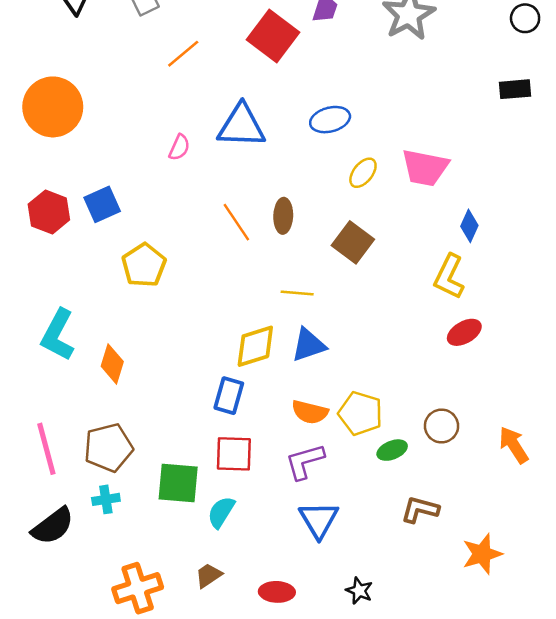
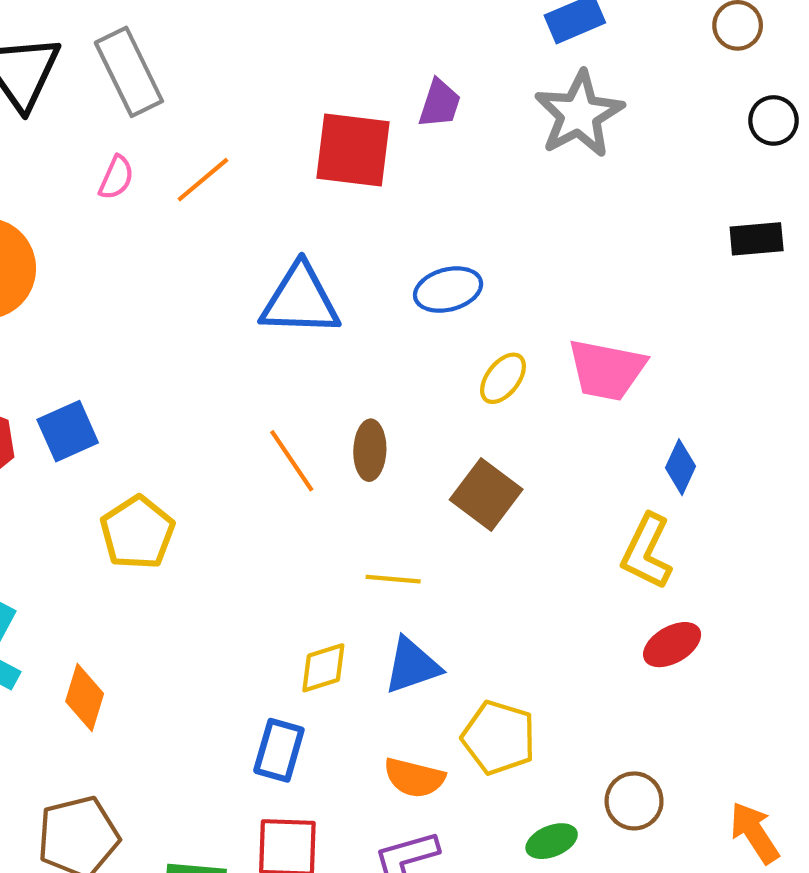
red square: (273, 36) -> (353, 150), turned -30
pink semicircle: (179, 147) -> (116, 178), moved
yellow diamond: (255, 346) -> (323, 668), size x0.7
yellow pentagon: (360, 413) -> (499, 738), moved

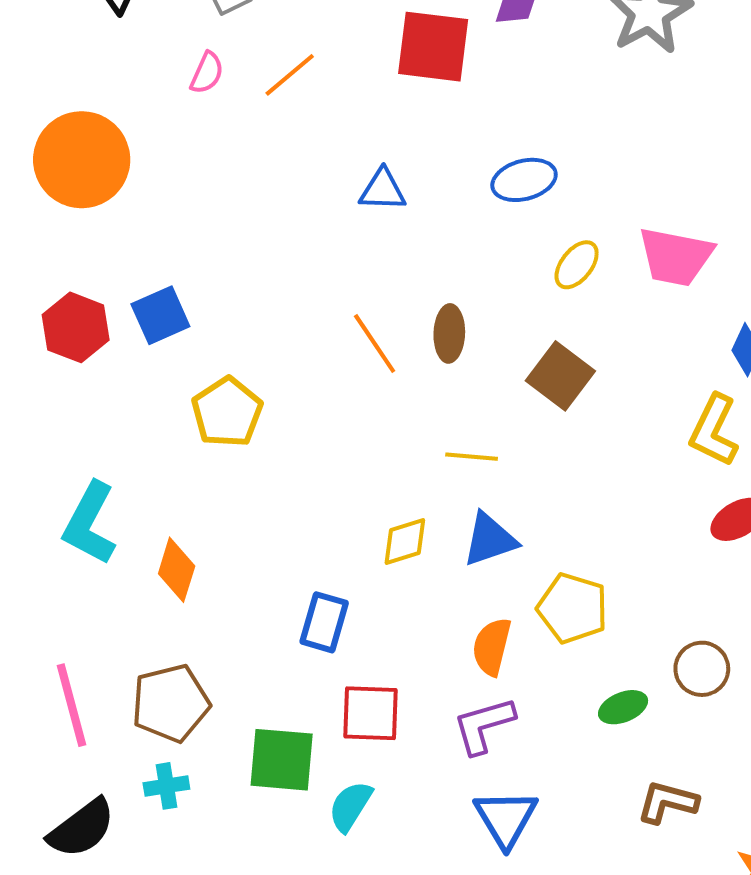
blue triangle: (300, 300) -> (383, 190), size x0.6
blue rectangle: (279, 750) -> (324, 622), moved
orange semicircle: (414, 778) -> (492, 647), turned 90

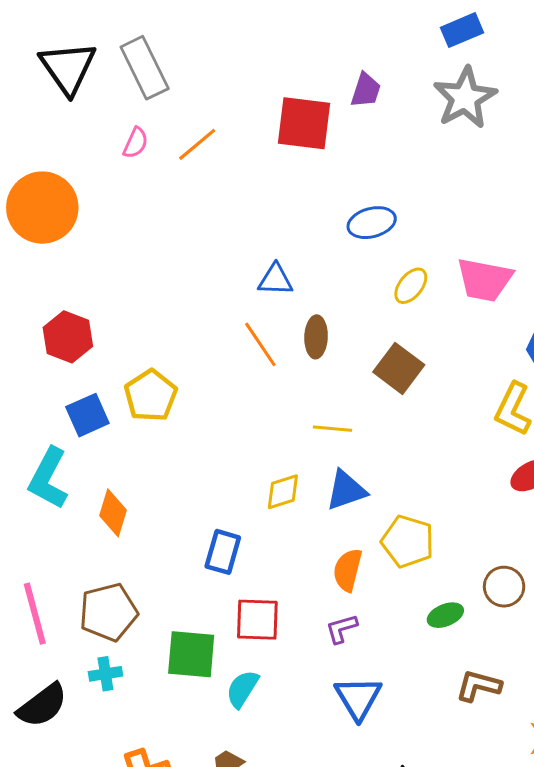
blue triangle: (383, 190) -> (275, 280), moved
blue square: (160, 315) -> (87, 415), moved
red hexagon: (76, 327) -> (68, 337), moved
purple L-shape: (484, 725) -> (342, 629), size x0.7

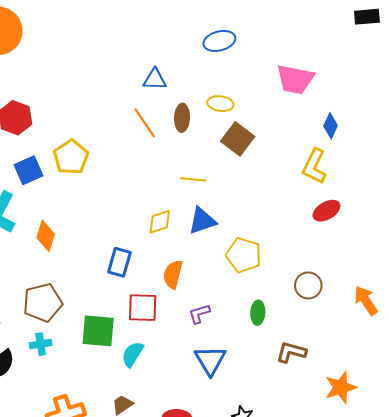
yellow ellipse: (411, 286) -> (220, 104), moved, turned 60
orange semicircle: (348, 570) -> (173, 274), moved
green ellipse: (445, 615) -> (258, 313), moved, turned -65

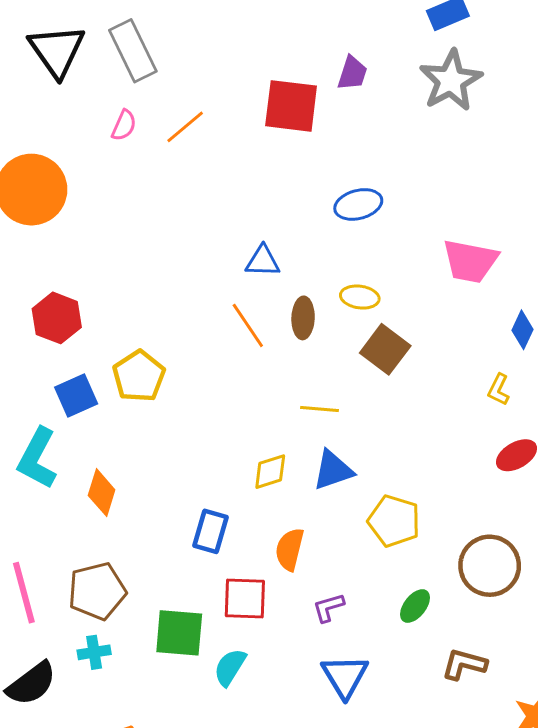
yellow L-shape: (314, 166) -> (499, 390), size x0.6
brown circle: (308, 285) -> (490, 566), size x1.5
green ellipse: (258, 313) -> (415, 606), turned 35

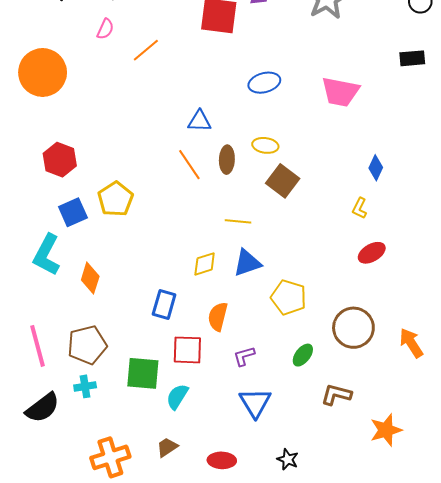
orange line: (185, 127) -> (146, 50), moved
pink trapezoid: (470, 261) -> (340, 92), moved

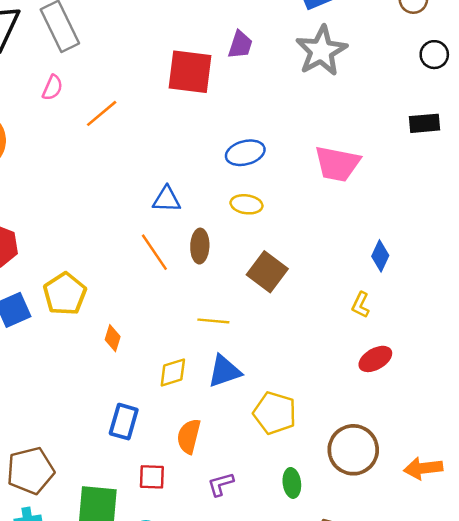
yellow ellipse: (265, 145) -> (246, 204), moved
orange diamond: (90, 278) -> (113, 338), moved, size x0.7
orange arrow: (411, 343) -> (423, 468), turned -64
red square: (187, 350) -> (152, 477), size x0.7
green ellipse: (303, 355) -> (292, 483), turned -45

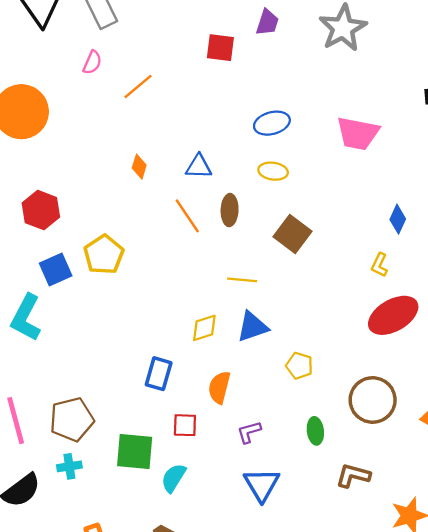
red square: (190, 72) -> (220, 48), size x0.7
orange diamond: (113, 338) -> (139, 167), moved
red ellipse: (375, 359) -> (393, 315), size x1.6
yellow pentagon: (275, 413) -> (299, 366), size x0.7

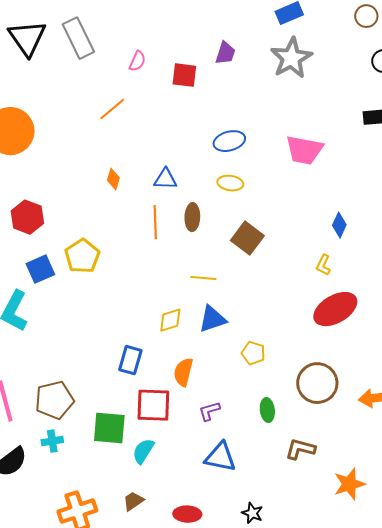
pink semicircle: (92, 62) -> (137, 61), moved
orange line: (187, 216) -> (155, 222), turned 32
red square: (185, 425) -> (153, 405), size x1.6
blue triangle: (262, 485) -> (220, 457), turned -48

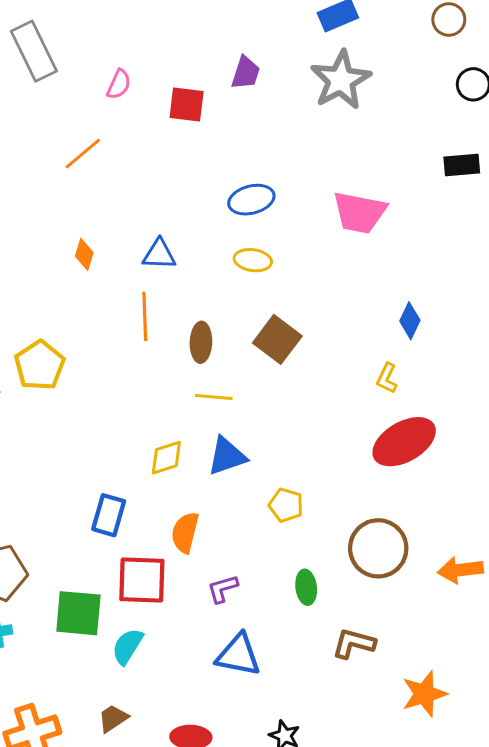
brown ellipse: (192, 217) -> (201, 342), moved

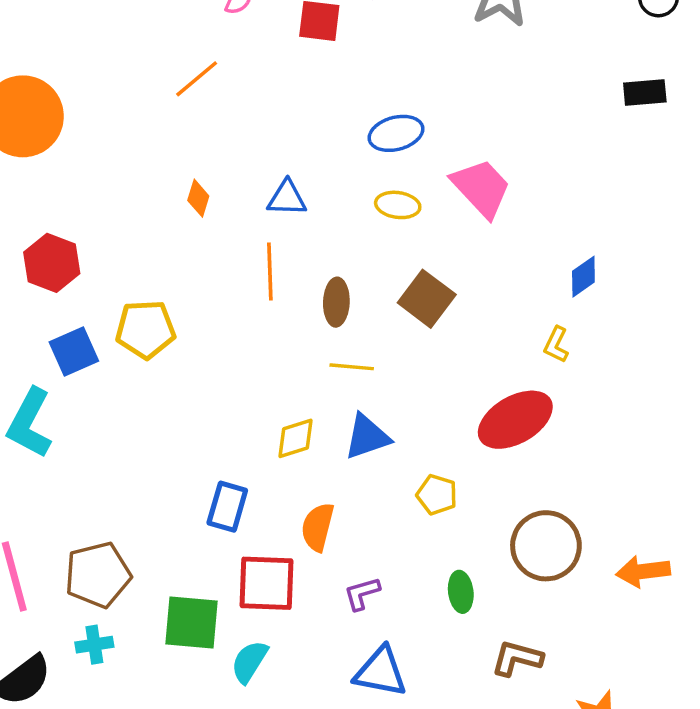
pink trapezoid: (359, 213) -> (481, 188), moved, turned -144
blue diamond: (410, 321) -> (583, 277), turned 30
yellow pentagon: (40, 365) -> (146, 329), turned 30
red ellipse: (404, 442) -> (515, 420), moved

